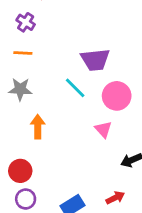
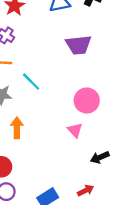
purple trapezoid: (95, 60) -> (78, 45), moved
cyan line: (75, 88) -> (31, 82), moved

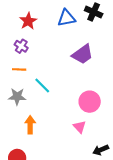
purple trapezoid: (78, 45) -> (83, 54), turned -30

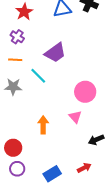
purple trapezoid: (83, 54) -> (55, 53), moved
orange arrow: (30, 125) -> (43, 125), moved

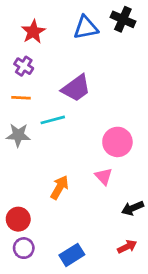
cyan line: (38, 76) -> (53, 120), turned -60
orange arrow: (43, 125) -> (60, 187), turned 30
red arrow: (84, 168) -> (127, 247), moved

